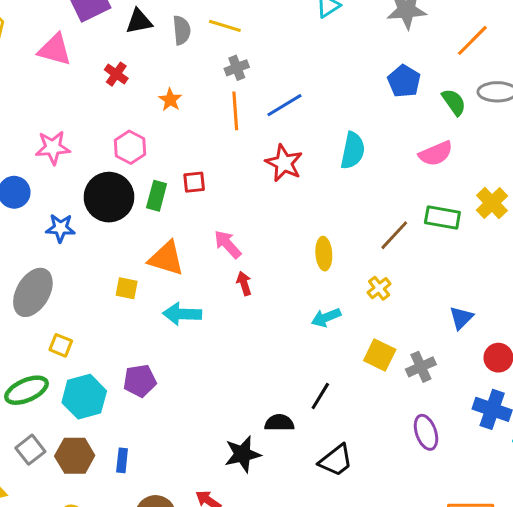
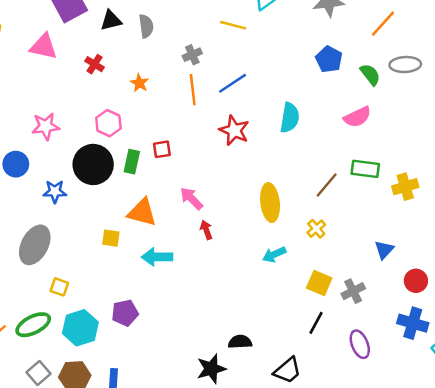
yellow line: (225, 26) -> (233, 25), moved
yellow cross: (492, 203) -> (405, 187), moved, turned 30
yellow ellipse: (324, 254) -> (270, 203), size x1.4
black line: (320, 396) -> (316, 323), moved

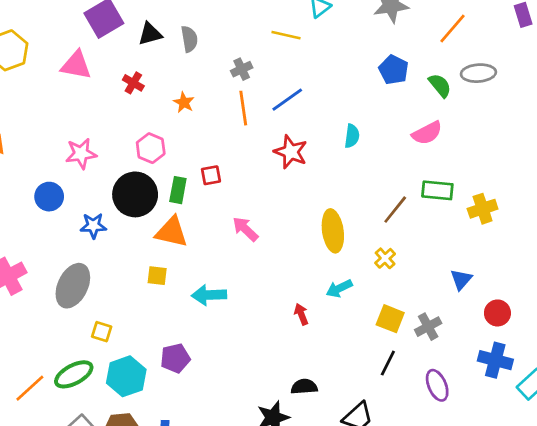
cyan semicircle: (290, 118) -> (352, 136), size x0.7
orange triangle: (142, 212) -> (172, 232), moved
red arrow: (206, 230) -> (301, 314), moved

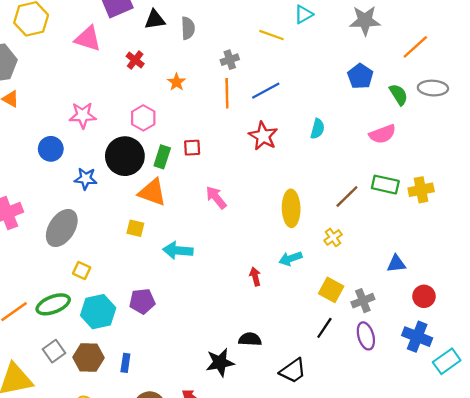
yellow cross: (483, 209) -> (421, 190), moved
blue triangle: (461, 279) -> (396, 264), turned 36
purple ellipse: (437, 385) -> (366, 336), moved

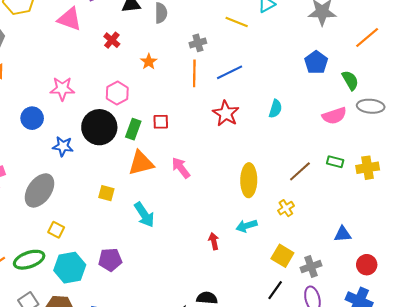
gray ellipse: (433, 88) -> (371, 106), moved
green rectangle: (385, 185) -> (335, 162), size x0.7
orange triangle: (152, 192) -> (141, 163), moved, turned -36
cyan arrow: (178, 250) -> (144, 215), turned -130

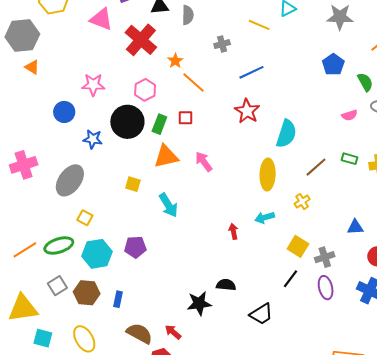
red cross: (112, 40) -> (141, 40), size x2.0
orange line: (194, 73) -> (193, 82), moved, turned -50
cyan semicircle: (275, 109) -> (286, 134), moved, size x1.6
pink semicircle: (334, 116) -> (349, 115), size x0.7

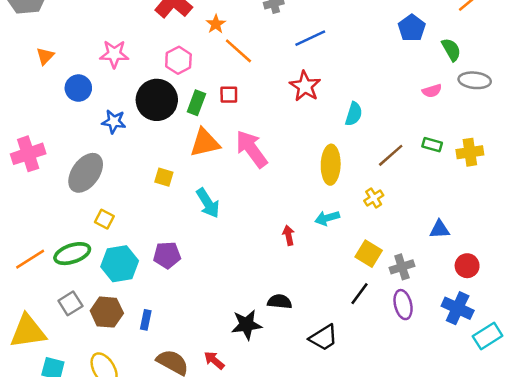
orange triangle: (32, 67) -> (45, 56), moved, turned 42
cyan semicircle: (286, 134) -> (354, 114), size x0.7
pink arrow: (204, 162) -> (251, 149), size x1.5

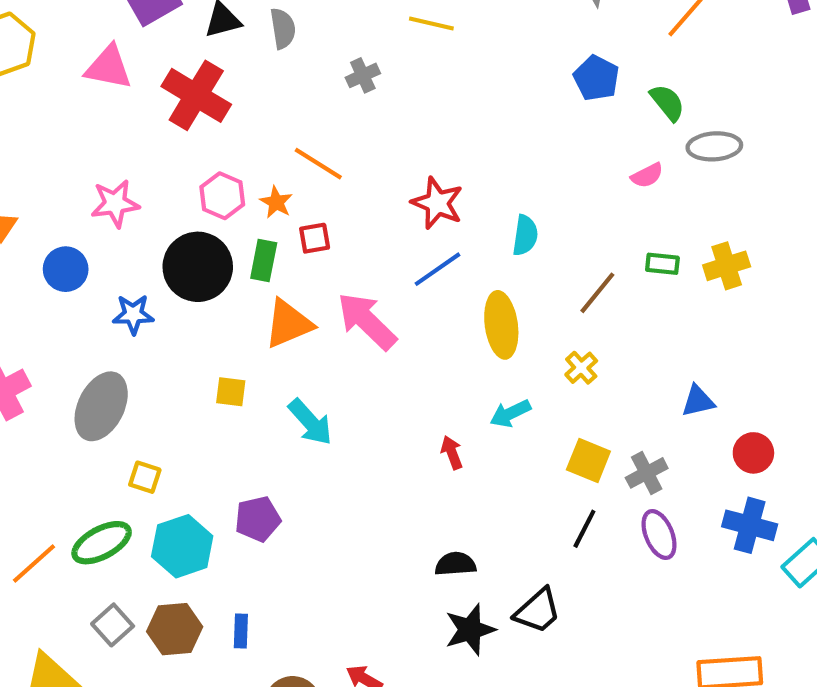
orange star: (216, 24) -> (276, 202), moved
blue line: (310, 38) -> (437, 269), moved
black star: (246, 325) -> (470, 630), moved

